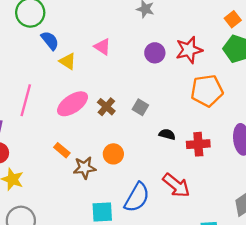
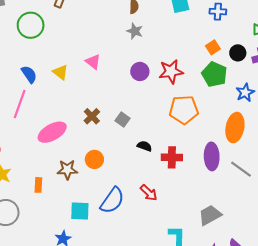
blue semicircle: (50, 40) -> (29, 74), moved
pink ellipse: (72, 104) -> (52, 132), moved
orange rectangle: (62, 150) -> (38, 185), moved, turned 48
red arrow: (176, 185) -> (149, 193), size x0.7

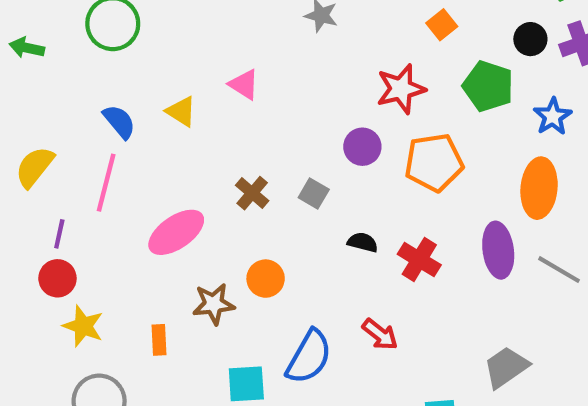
orange square: (213, 47) -> (442, 25), moved
purple circle: (140, 71) -> (362, 147), moved
red cross: (172, 157) -> (419, 260), turned 36

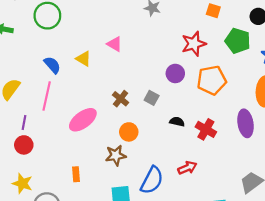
orange square: (442, 25) -> (213, 11), turned -32
orange circle: (266, 279) -> (129, 132), moved
brown star: (214, 304) -> (116, 155), moved
yellow star: (83, 326) -> (22, 183), moved
red arrow: (380, 334) -> (187, 168), turned -60

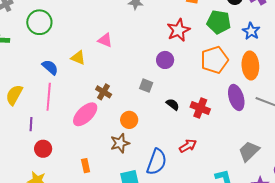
orange pentagon: (212, 80) -> (214, 60), moved
brown cross: (121, 99) -> (104, 92), moved
black semicircle: (177, 122) -> (173, 104), turned 32
red circle: (24, 145) -> (43, 149), moved

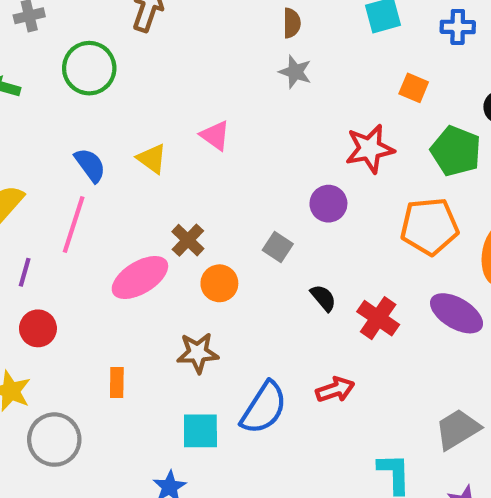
purple ellipse: (236, 97) -> (457, 313), turned -55
orange circle: (129, 120) -> (219, 283), moved

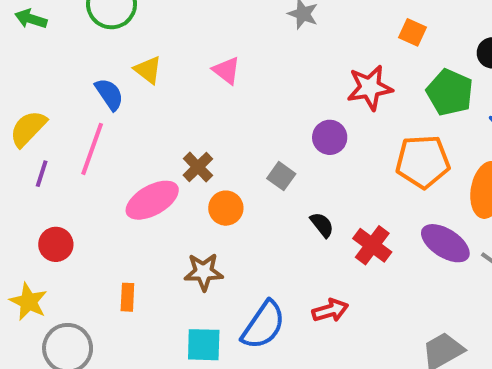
yellow triangle: (152, 159) -> (148, 70), moved
purple line: (25, 272) -> (42, 174), moved

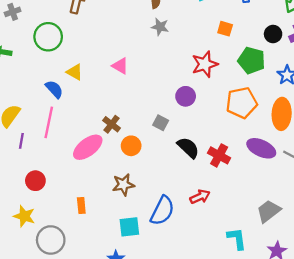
black semicircle: (322, 225) -> (188, 148), size x1.5

